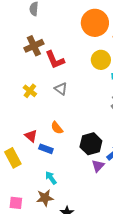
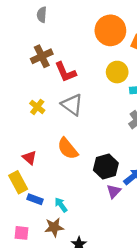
gray triangle: (61, 89) -> (72, 105), size x1.5
orange semicircle: (57, 128) -> (68, 149), size x1.5
red triangle: (31, 136) -> (29, 158), moved
blue rectangle: (46, 149) -> (35, 199), moved

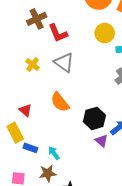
purple triangle: (114, 191) -> (102, 141), turned -32

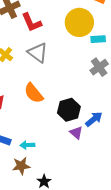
yellow circle: (105, 33) -> (79, 22), size x1.4
cyan arrow: (54, 153) -> (27, 145), turned -56

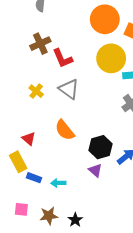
purple triangle: (76, 133) -> (95, 170), moved
brown star: (21, 166) -> (49, 216), moved

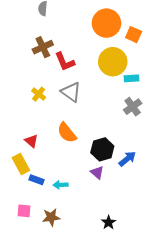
black star: (75, 220) -> (109, 222), moved

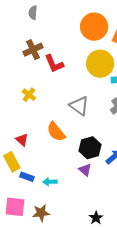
gray triangle: (71, 92) -> (79, 106), moved
pink square: (24, 211) -> (15, 207), size x1.5

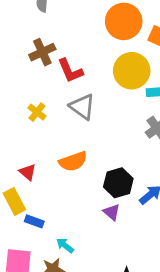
gray triangle: (79, 106) -> (82, 107), moved
orange semicircle: (56, 132) -> (73, 161), turned -70
cyan arrow: (50, 182) -> (65, 245), moved, turned 40

